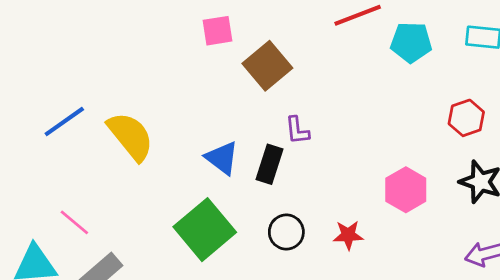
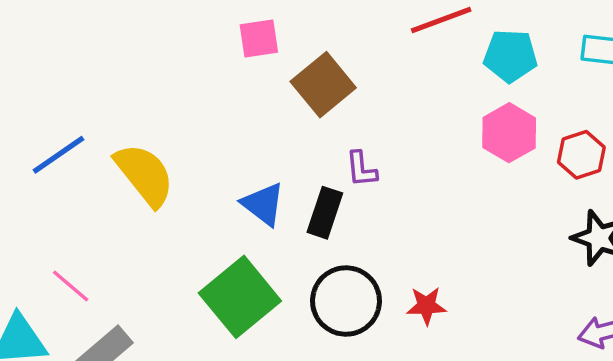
pink hexagon: (406, 190) -> (509, 133), moved
black circle: (286, 232) -> (346, 301), size x1.5

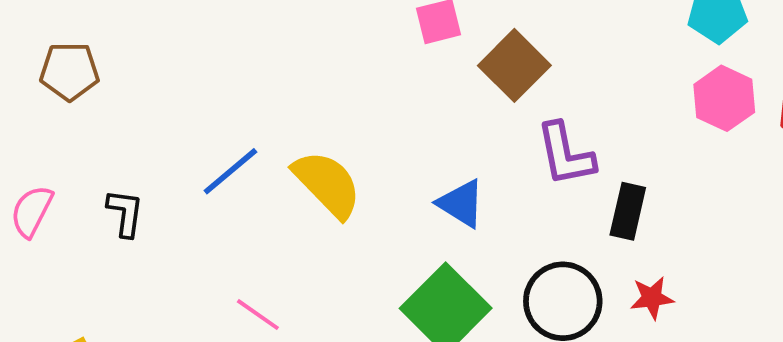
purple L-shape: (361, 169) -> (565, 154), size x1.6
black rectangle: (325, 213) -> (628, 211), moved

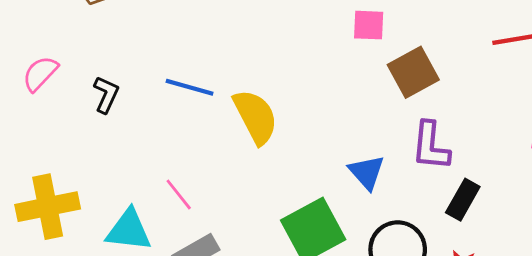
blue line: (230, 171) -> (190, 87), turned 39
blue triangle: (461, 203) -> (367, 172), moved

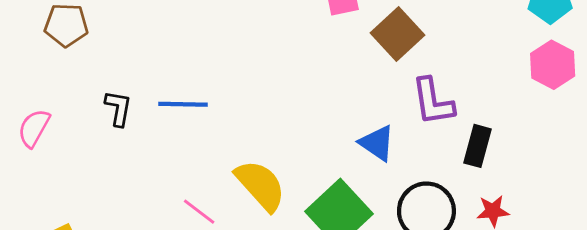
black L-shape: (106, 95) -> (118, 108), moved
yellow semicircle: (255, 117) -> (260, 185), moved

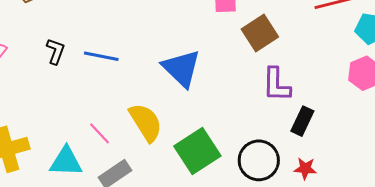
blue triangle: (377, 143) -> (182, 68), moved, size x1.5

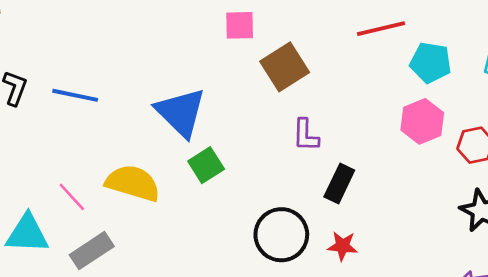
purple L-shape: (276, 85) -> (306, 135), size x0.7
yellow semicircle: (146, 122) -> (133, 183), turned -42
green square: (197, 151) -> (206, 165), moved, size x0.6

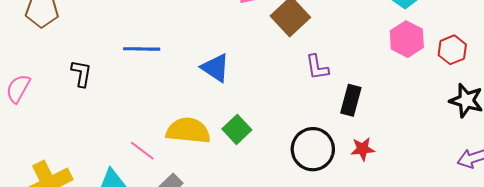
blue line: (75, 95) -> (142, 49), moved
blue triangle: (181, 112) -> (215, 68), size x0.7
green square: (206, 165) -> (237, 129), moved

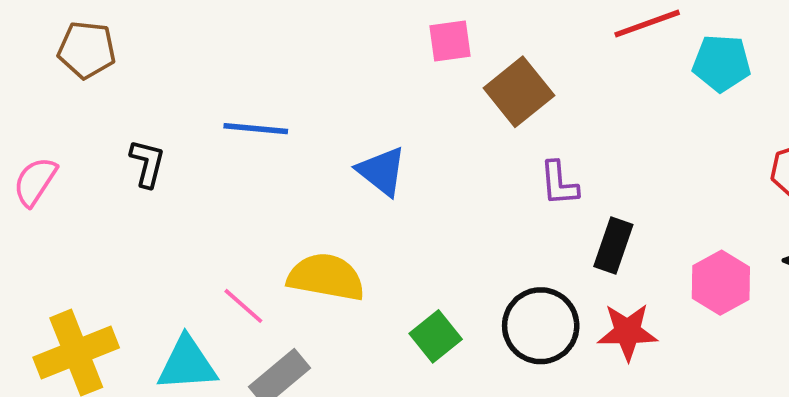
pink hexagon: (407, 39) -> (721, 283), moved
green square: (237, 129) -> (436, 336), moved
red star: (363, 149) -> (627, 332), size x1.4

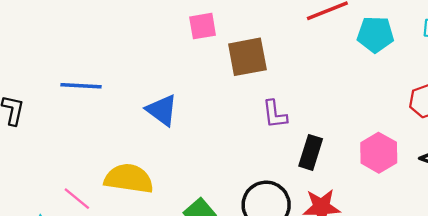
brown square: (519, 92) -> (247, 57), turned 30
pink hexagon: (721, 283) -> (379, 153), moved

